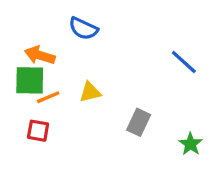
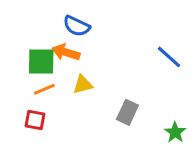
orange arrow: (40, 55) -> (66, 52), moved
green square: (30, 80) -> (41, 62), moved

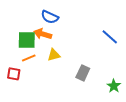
red square: (35, 120) -> (14, 74), moved

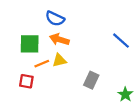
orange arrow: (43, 34) -> (59, 39), moved
orange line: (29, 58) -> (42, 64), moved
red square: (14, 74) -> (26, 81), moved

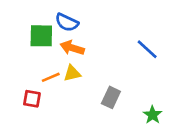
green square: (30, 44) -> (41, 36), moved

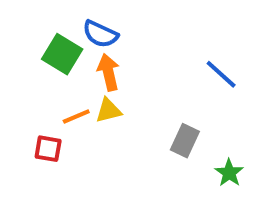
green square: (41, 36) -> (62, 54), turned 30
orange arrow: (72, 48) -> (108, 72), turned 60
gray rectangle: (111, 97) -> (185, 141), moved

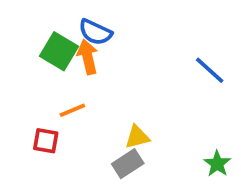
orange arrow: (108, 72) -> (88, 57), moved
yellow triangle: (108, 110) -> (137, 137), moved
gray rectangle: (185, 141) -> (128, 164), moved, turned 32

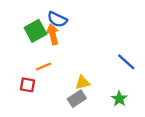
green square: (59, 51) -> (35, 31), turned 30
blue line: (210, 70) -> (126, 62), moved
green star: (217, 164) -> (119, 99), moved

